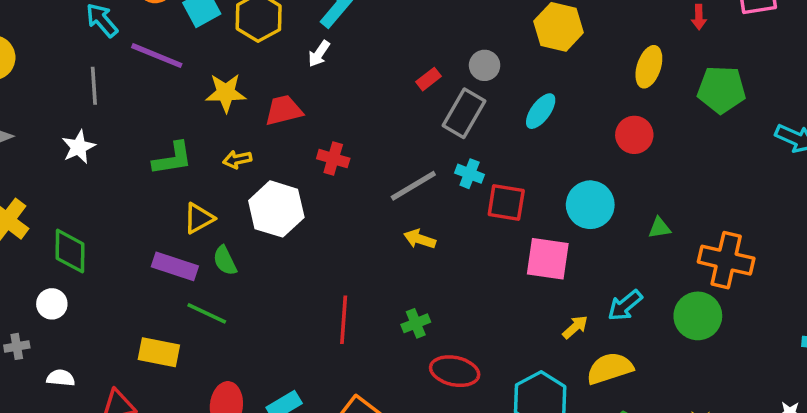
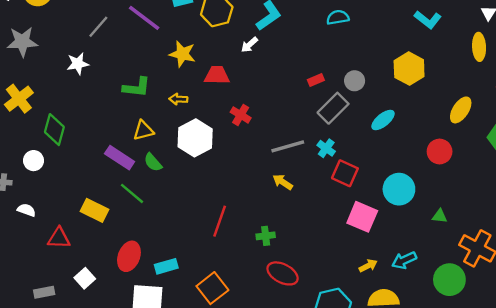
gray line: (94, 86) -> (98, 27), turned 30
green semicircle: (225, 261) -> (153, 162), turned -30

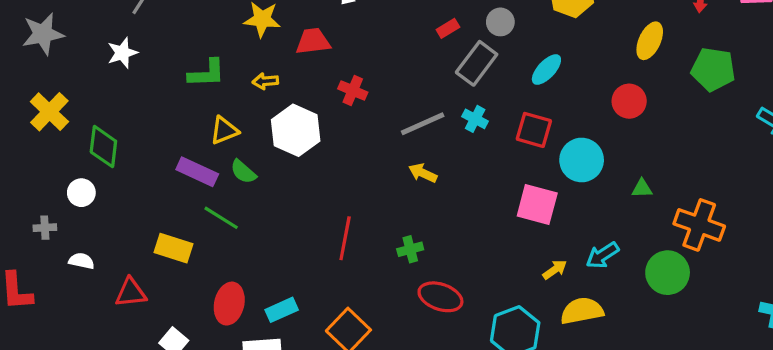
red square: (345, 173) -> (534, 130), moved

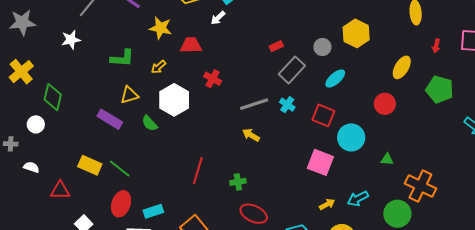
gray circle: (500, 22) -> (322, 47), moved
yellow arrow: (265, 81) -> (158, 67), turned -42
green semicircle: (243, 172) -> (150, 123), moved
green line: (221, 218) -> (120, 168), moved

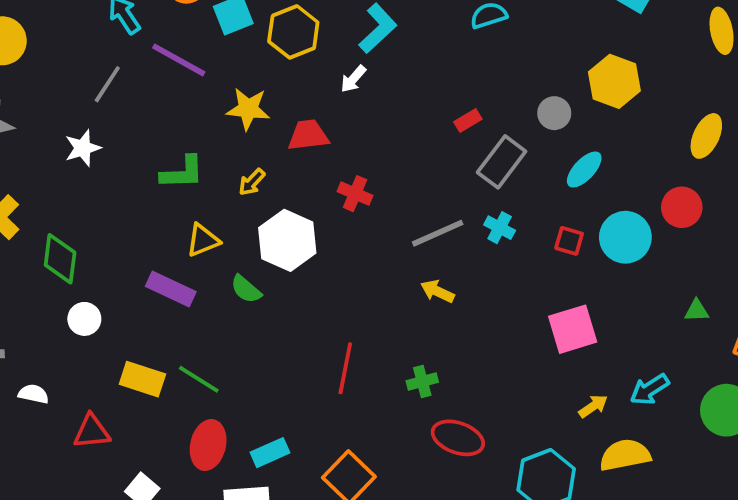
red square: (323, 115) -> (569, 241), size x0.7
white circle: (36, 124) -> (84, 319), moved
cyan circle: (351, 137) -> (625, 237), moved
pink square: (320, 162) -> (573, 329), turned -32

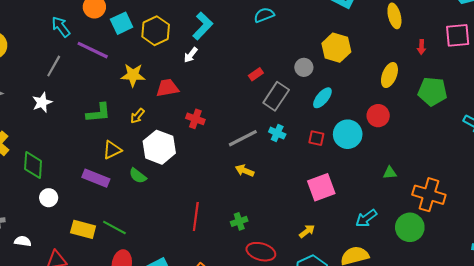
yellow arrow: (593, 406) -> (307, 231), moved

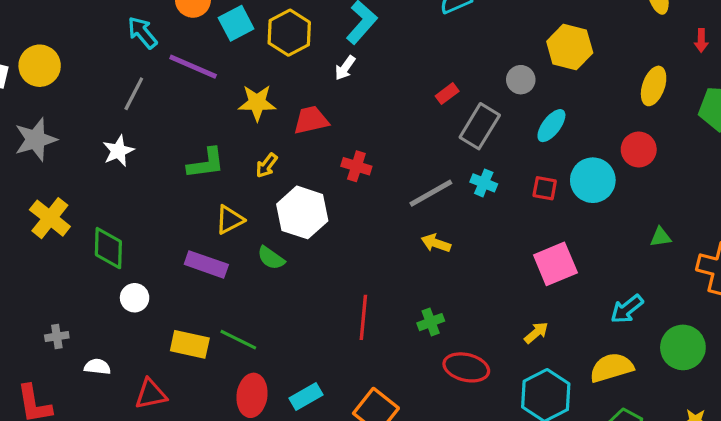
green circle: (410, 227) -> (683, 347), moved

